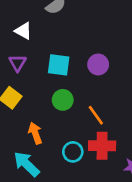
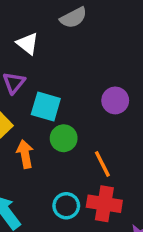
cyan square: (59, 65) -> (46, 106), moved
orange arrow: (35, 133) -> (25, 154), moved

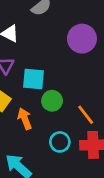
purple circle: (115, 100) -> (82, 39), moved, size x1.4
cyan circle: (66, 206) -> (60, 142), moved

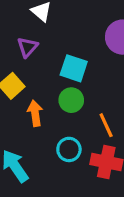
cyan square: (34, 79) -> (74, 68), moved

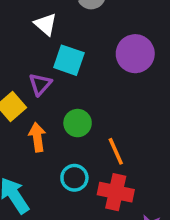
purple triangle: (27, 47) -> (40, 84), moved
cyan square: (74, 68) -> (69, 60), moved

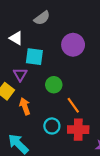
green circle: (78, 123) -> (54, 85), moved

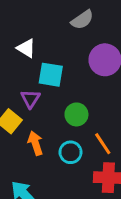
gray semicircle: (42, 18) -> (82, 20), moved
cyan circle: (52, 126) -> (71, 152), moved

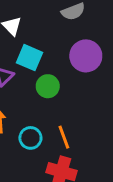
green circle: (76, 114) -> (48, 86), moved

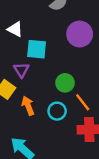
green circle: (48, 86) -> (65, 83), moved

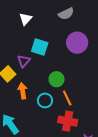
white triangle: (15, 29) -> (26, 19), moved, turned 32

